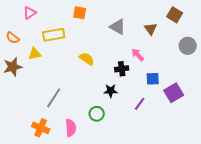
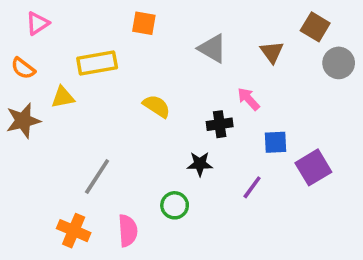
pink triangle: (30, 13) -> (38, 23), moved
gray circle: (188, 46) -> (339, 63), moved

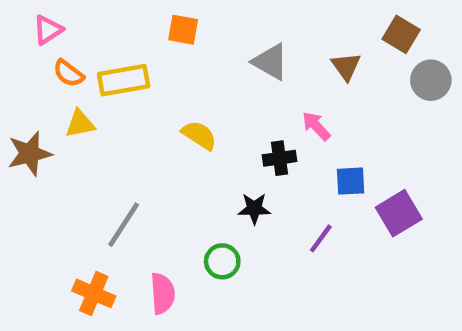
orange semicircle: (23, 68) -> (69, 73), moved

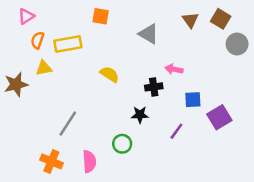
brown triangle: (346, 66) -> (190, 20), moved
orange semicircle: (69, 73) -> (38, 40), turned 72
pink arrow: (316, 126) -> (174, 69), turned -36

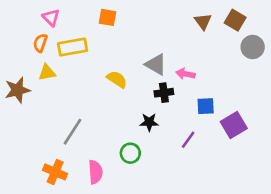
pink triangle: (26, 16) -> (51, 17), moved, turned -42
gray triangle: (149, 34) -> (156, 64), moved

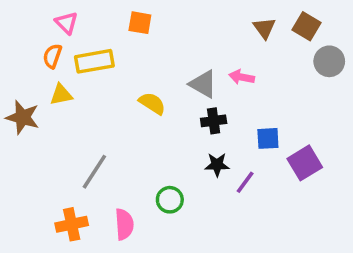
pink arrow: (185, 74) -> (242, 77), moved
brown star: (17, 90) -> (23, 117), turned 30
black star: (149, 122) -> (217, 165), moved
orange cross: (55, 172) -> (72, 224), turned -35

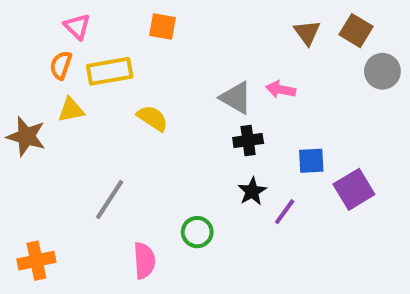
yellow semicircle: (152, 103) -> (152, 118), moved
black star: (217, 165) -> (252, 191), turned -30
orange cross: (72, 224) -> (36, 261), moved

